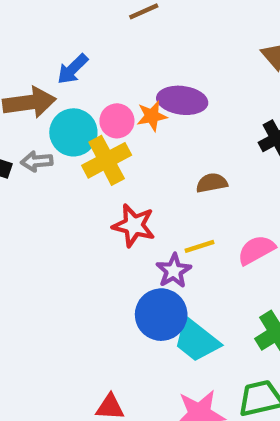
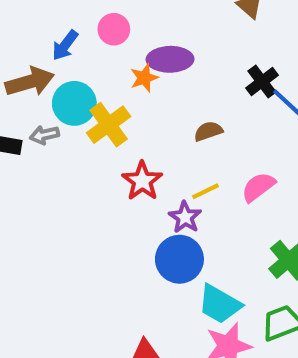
pink circle: (117, 121) -> (114, 29), moved
red star: (134, 225) -> (142, 181), turned 30
cyan trapezoid: (196, 340) -> (220, 304), moved

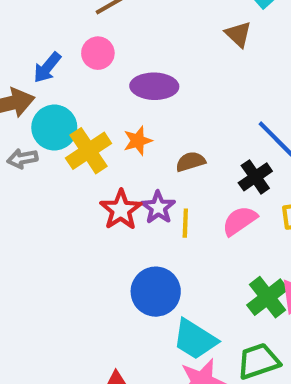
orange star: (144, 78) -> (138, 141), moved
black cross: (262, 82) -> (255, 177), moved
yellow line: (206, 191) -> (185, 223), turned -64
purple star: (185, 217) -> (158, 207), moved

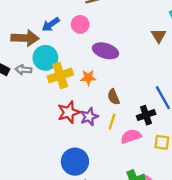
brown semicircle: (191, 162) -> (114, 97), turned -112
yellow line: (185, 223) -> (112, 121), moved

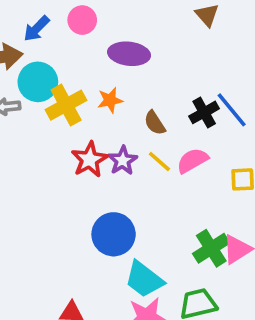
black cross: (146, 115) -> (204, 112), moved
yellow line: (112, 121) -> (159, 161), turned -56
pink semicircle: (131, 136) -> (192, 161), moved

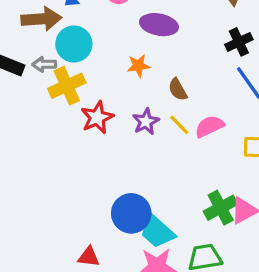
yellow cross: (66, 105) -> (67, 86), moved
black cross: (204, 112) -> (239, 42), moved
red star: (90, 160) -> (97, 117), moved
blue circle: (114, 234) -> (131, 213), moved

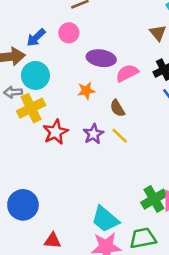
pink semicircle: (209, 126) -> (127, 73), moved
blue circle: (131, 213) -> (23, 205), moved

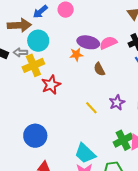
purple ellipse: (101, 58) -> (88, 42), moved
purple star: (93, 134) -> (117, 103), moved
yellow line: (120, 136) -> (91, 108), moved
blue circle: (23, 205) -> (35, 136), moved

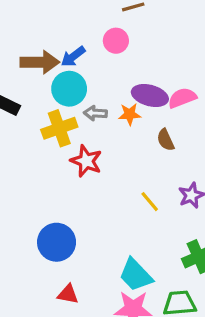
blue arrow: (40, 12) -> (73, 57), moved
gray arrow: (20, 52) -> (95, 113), moved
red star: (51, 85) -> (86, 161), turned -30

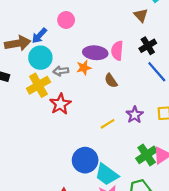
pink semicircle: (182, 98) -> (117, 51), turned -54
red star: (86, 161) -> (60, 104), turned 30
yellow line: (150, 202) -> (108, 124), turned -72
blue circle: (57, 242) -> (85, 160), moved

